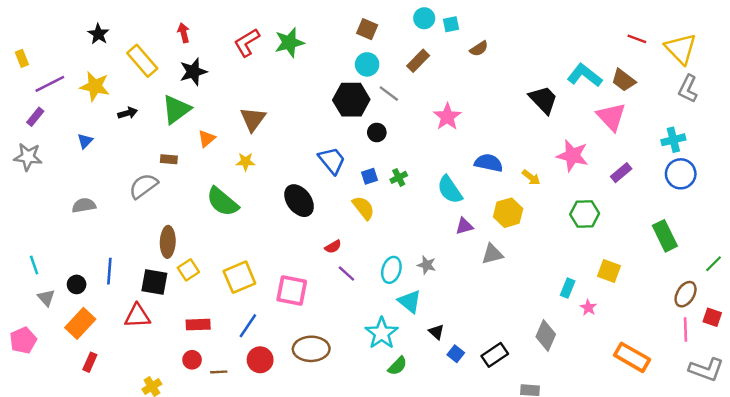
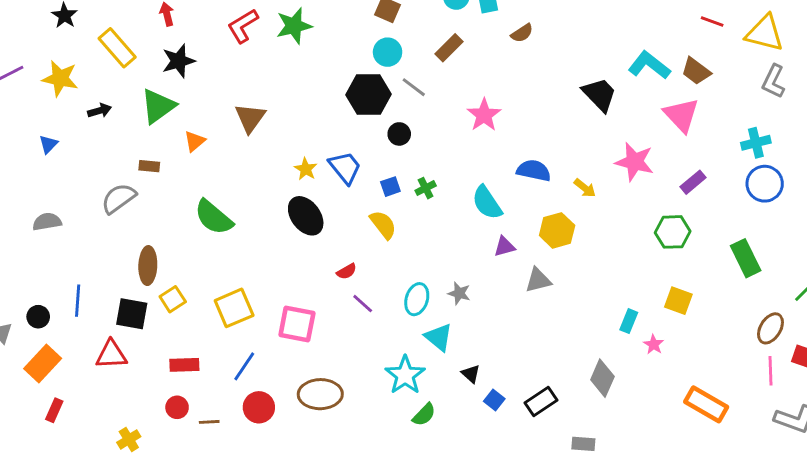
yellow triangle: (681, 49) -> (765, 33), turned -32
yellow star: (246, 162) -> (306, 169), moved, turned 30
green hexagon: (585, 214) -> (673, 232), moved

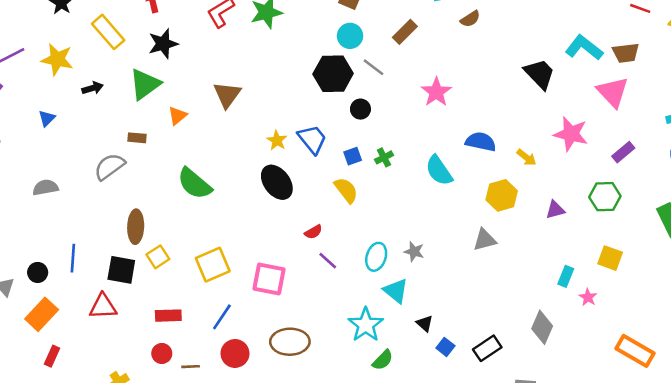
brown trapezoid: (696, 71) -> (626, 53), turned -44
purple triangle: (504, 247) -> (555, 210), moved

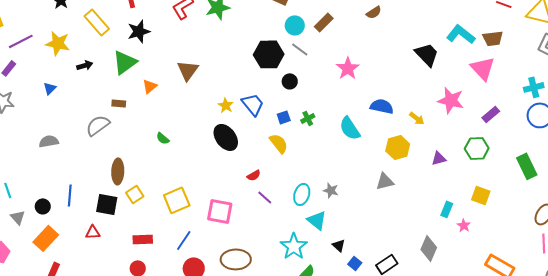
cyan circle: (350, 36) -> (295, 25), moved
green semicircle: (194, 184) -> (163, 138), size x0.5
red triangle: (103, 306) -> (93, 232), size x0.7

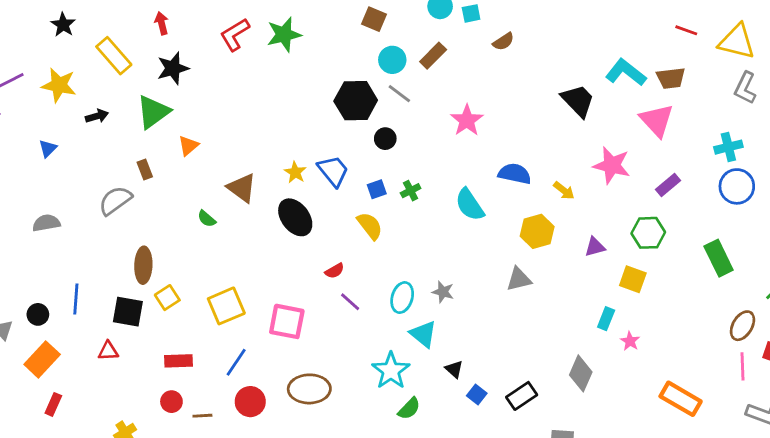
brown triangle: (188, 70) -> (242, 188), moved, turned -30
brown rectangle: (119, 103) -> (145, 170), turned 64
yellow square: (481, 195) -> (633, 279), moved

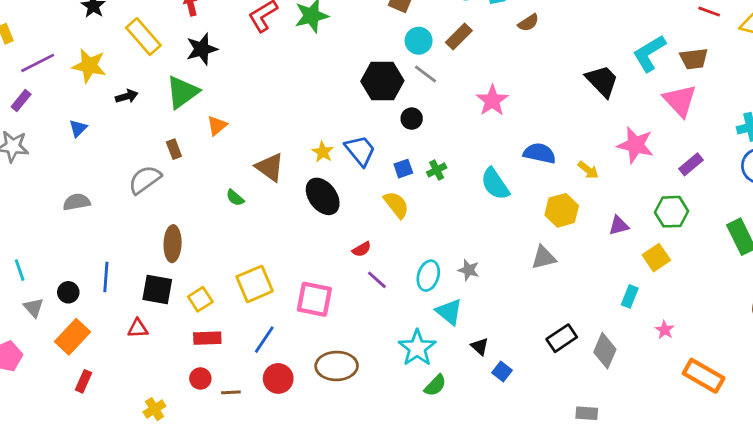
cyan L-shape: (626, 72) -> (649, 53), turned -69
yellow square: (633, 279) -> (656, 258), turned 36
yellow square: (167, 298) -> (200, 299), moved
pink star: (630, 341) -> (665, 330), moved
black rectangle: (522, 396) -> (562, 338), moved

